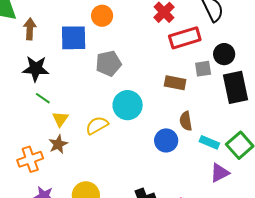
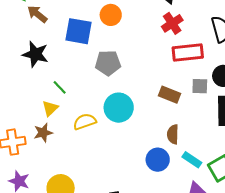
brown arrow: (30, 29) -> (37, 14), turned -65
green line: (43, 98) -> (60, 87), moved
blue circle: (166, 140) -> (158, 160), moved

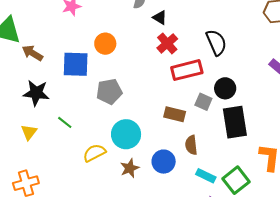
gray square: (200, 86) -> (203, 102), turned 30
yellow triangle: (50, 108) -> (29, 132), moved
brown star: (43, 133) -> (130, 168), moved
brown semicircle: (173, 134) -> (191, 145), moved
blue circle: (158, 160) -> (164, 162), moved

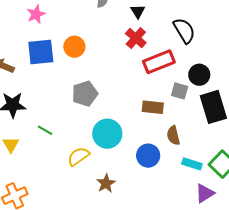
black triangle: (160, 18) -> (138, 11), moved, turned 35
blue square: (76, 64) -> (41, 52), moved
brown star: (130, 168) -> (106, 183), moved

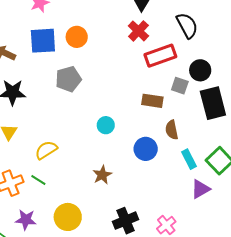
gray pentagon: (85, 94) -> (68, 79), moved
green line: (45, 130) -> (38, 180), moved
cyan circle: (107, 134) -> (106, 125), size x0.6
yellow semicircle: (78, 156) -> (46, 150), moved
cyan rectangle: (192, 164) -> (189, 159), turned 42

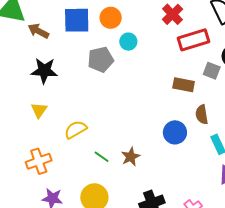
cyan circle: (106, 125) -> (128, 42), moved
green line: (38, 180) -> (102, 157), moved

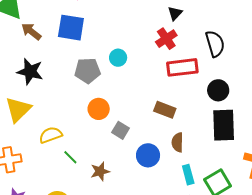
orange circle: (111, 18) -> (99, 109), moved
gray square: (212, 71) -> (120, 130), moved
yellow triangle: (39, 110) -> (18, 109), size x1.6
green line: (102, 157) -> (70, 157), moved

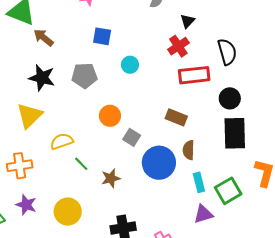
blue square: (71, 28) -> (102, 36), moved, size x0.7
gray pentagon: (88, 71) -> (84, 76), moved
blue circle: (148, 155) -> (159, 163), size x1.4

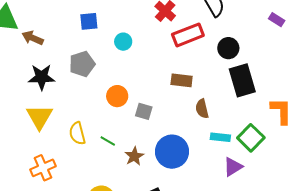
yellow semicircle: (62, 141) -> (77, 133), turned -70
blue circle: (159, 163) -> (172, 152), moved
green line: (81, 164) -> (108, 141), moved
cyan rectangle: (199, 182) -> (220, 137), turned -54

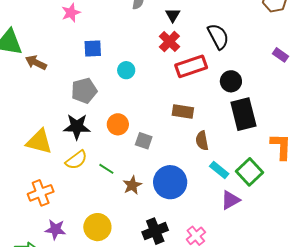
black star: (42, 77) -> (77, 127), moved
yellow triangle: (39, 117) -> (39, 142), turned -48
yellow semicircle: (77, 133) -> (76, 160), turned -115
cyan rectangle: (220, 137) -> (219, 170), turned 30

